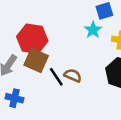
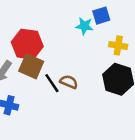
cyan star: (93, 30) -> (84, 26), moved, turned -30

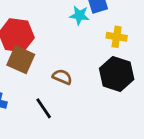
black line: (52, 83) -> (44, 108), moved

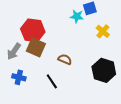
yellow cross: (117, 37) -> (103, 31), turned 32
black hexagon: (117, 74) -> (104, 70), moved

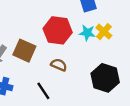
cyan star: (77, 16) -> (87, 33), moved
red hexagon: (33, 30) -> (58, 30), moved

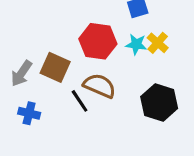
brown semicircle: (59, 65) -> (99, 86), size x1.5
black line: (43, 91) -> (80, 101), moved

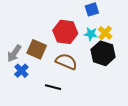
black line: (80, 101) -> (53, 87), moved, turned -42
black hexagon: (159, 103) -> (103, 53), moved
blue cross: (29, 113) -> (21, 71), moved, turned 32

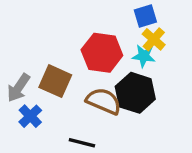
yellow cross: (105, 33) -> (154, 39), moved
black hexagon: (103, 53) -> (135, 93), moved

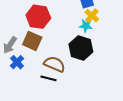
red hexagon: (102, 53) -> (38, 17), moved
brown semicircle: (104, 101) -> (54, 64), moved

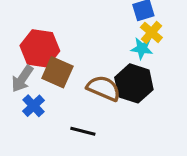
red hexagon: (38, 17) -> (40, 48), moved
brown semicircle: (54, 64) -> (104, 88), moved

